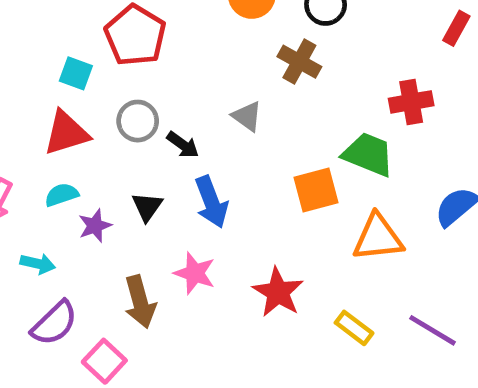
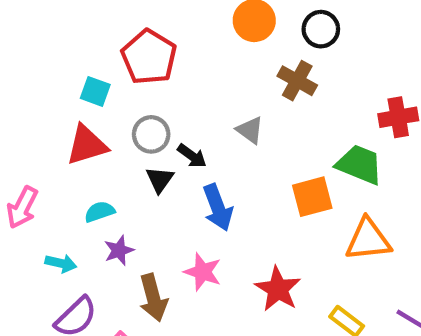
cyan semicircle: (62, 195) -> (100, 212), moved
black triangle: (147, 207) -> (160, 180), moved
purple star: (95, 226) -> (119, 250), moved

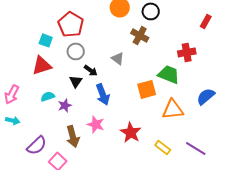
gray circle: (151, 134) -> (76, 51), moved
purple star: (119, 250) -> (65, 105), moved
cyan arrow: (61, 263) -> (13, 120), moved

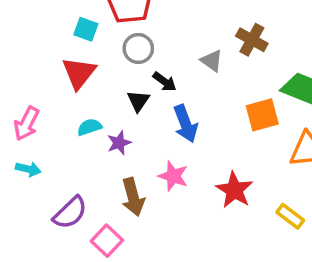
brown cross: (140, 35) -> (252, 40), moved
red triangle: (42, 65) -> (79, 73), turned -35

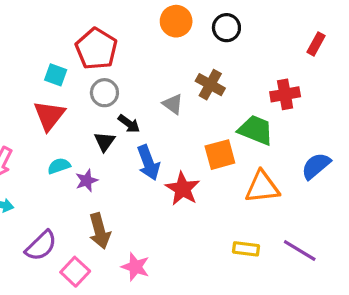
pink star: (173, 176) -> (135, 267), moved
red star: (234, 190) -> (183, 189), moved
yellow rectangle: (290, 216) -> (246, 249), turned -30

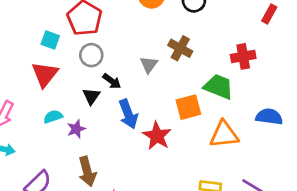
gray triangle: (173, 104) -> (149, 65), turned 30
blue semicircle: (316, 166) -> (269, 117), turned 48

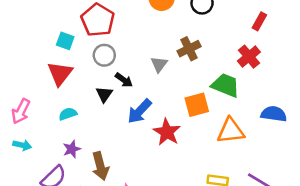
red rectangle: (269, 14) -> (259, 21), moved
brown cross: (180, 48) -> (189, 49), turned 35
red cross: (243, 56) -> (249, 57), turned -30
blue arrow: (128, 114) -> (139, 111), turned 64
purple star: (76, 129) -> (72, 149), moved

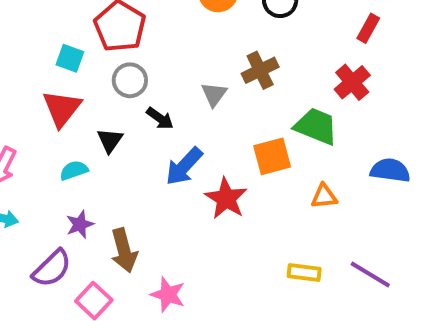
black triangle: (104, 94) -> (110, 140), moved
orange triangle: (231, 131) -> (324, 196), size x0.6

